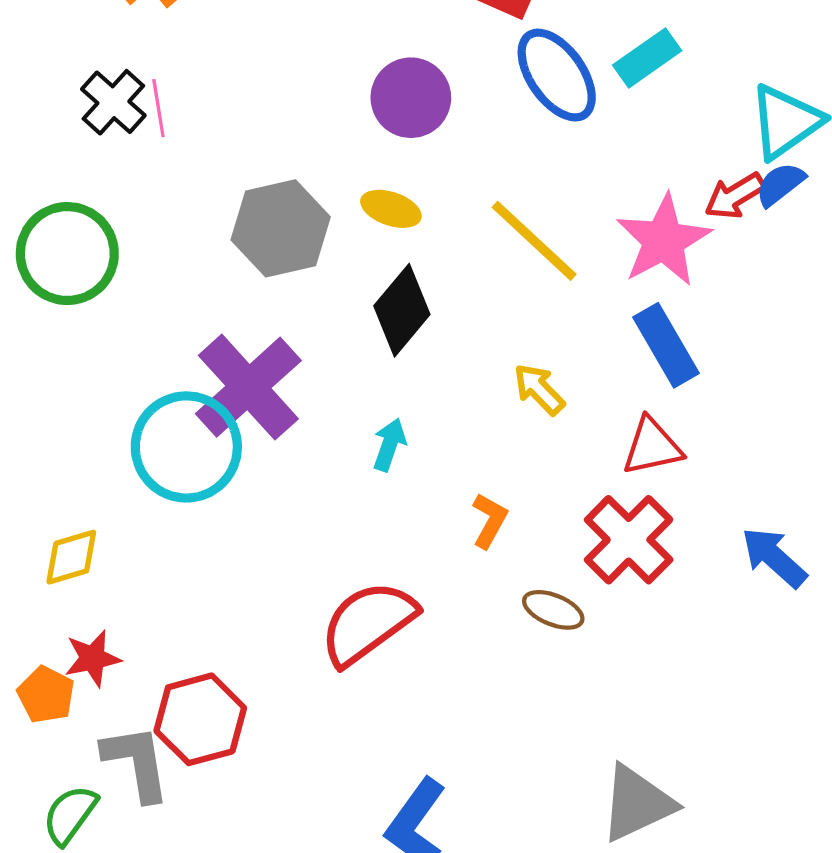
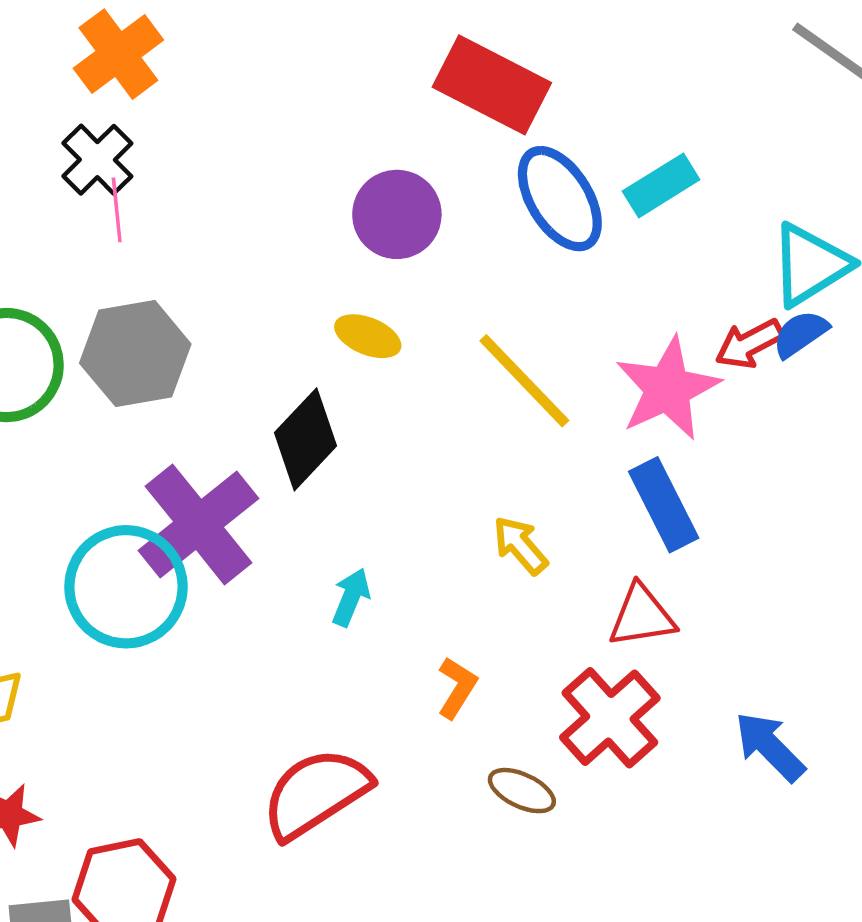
black cross: (113, 102) -> (97, 160), moved
gray hexagon: (281, 228) -> (135, 354), moved
black diamond: (402, 310) -> (306, 439), moved

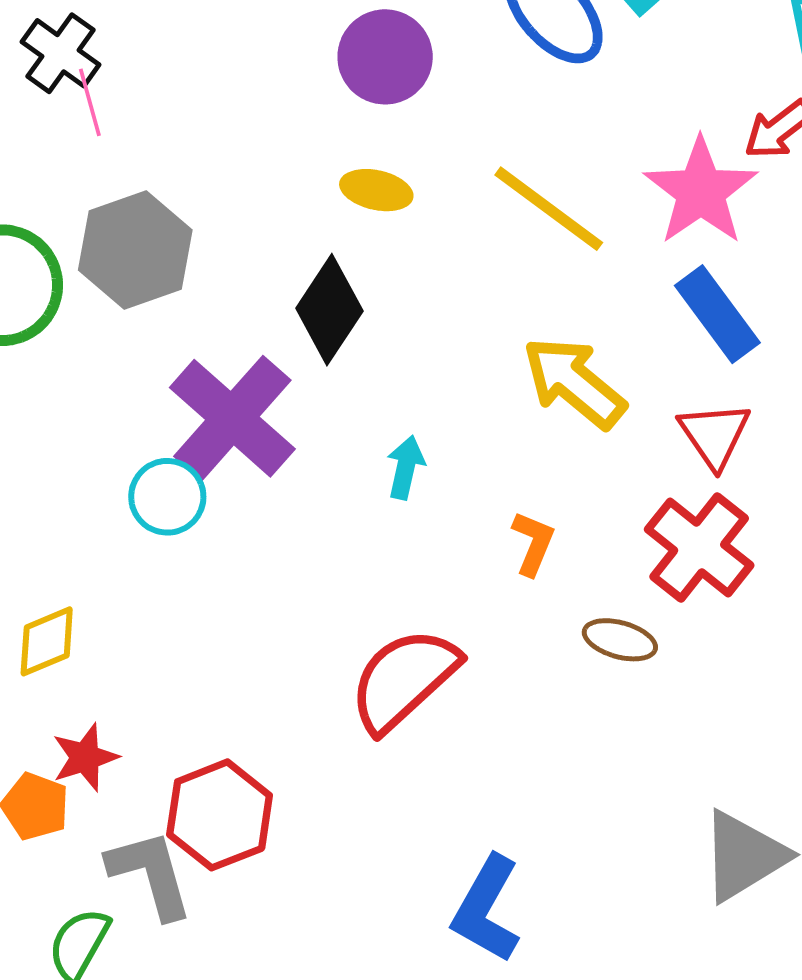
yellow arrow: (520, 545) -> (574, 382), size x1.6
cyan circle: (126, 587) -> (167, 497), size x0.6
red triangle: (642, 616) -> (714, 435), turned -46

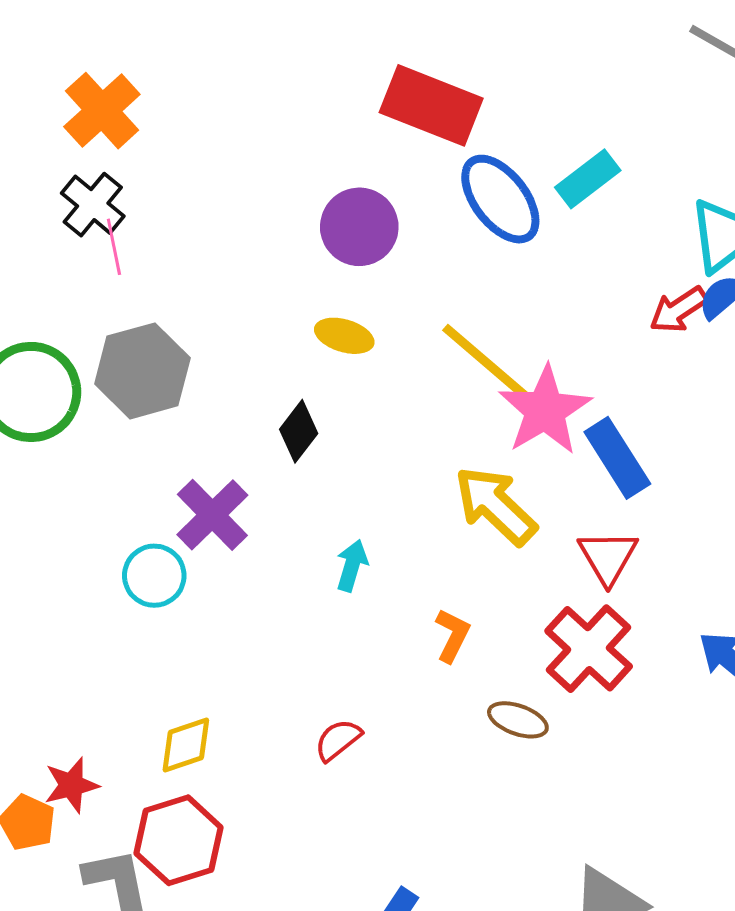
pink star: (701, 191) -> (545, 410), moved
black diamond: (329, 310) -> (299, 431), size x0.7
purple cross: (232, 418) -> (212, 515), size x0.7
yellow diamond: (47, 641) -> (186, 745), moved
red semicircle: (404, 680) -> (338, 740), size x0.5

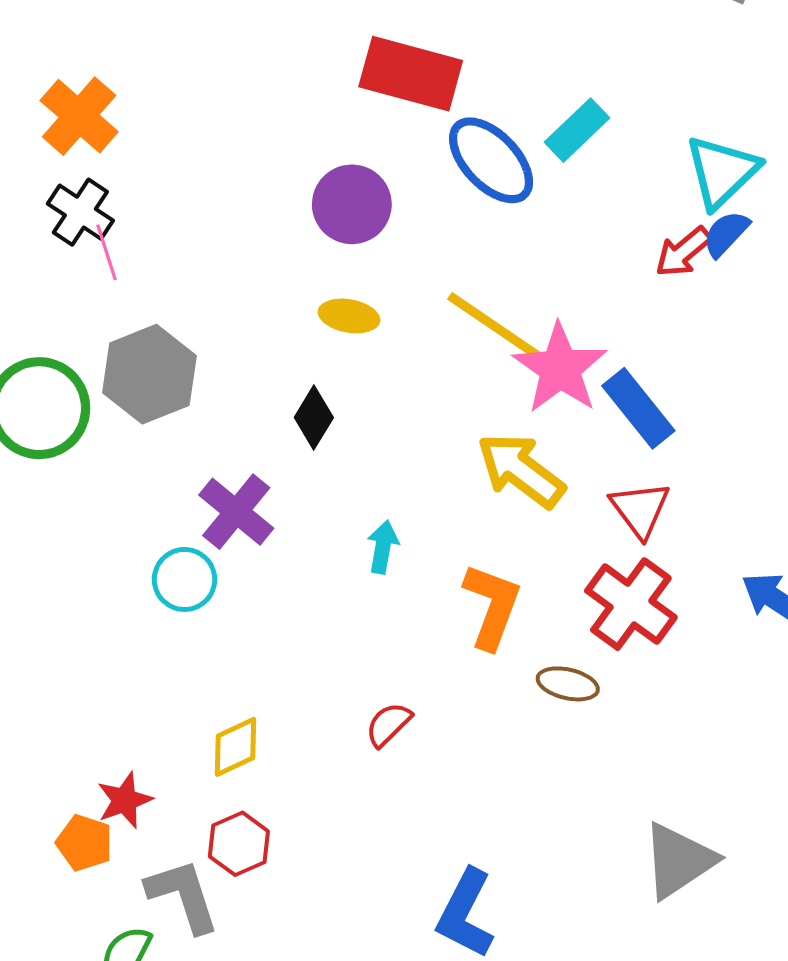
orange L-shape: (452, 635) -> (492, 606), size x1.6
red hexagon: (178, 840) -> (239, 844), size x0.7

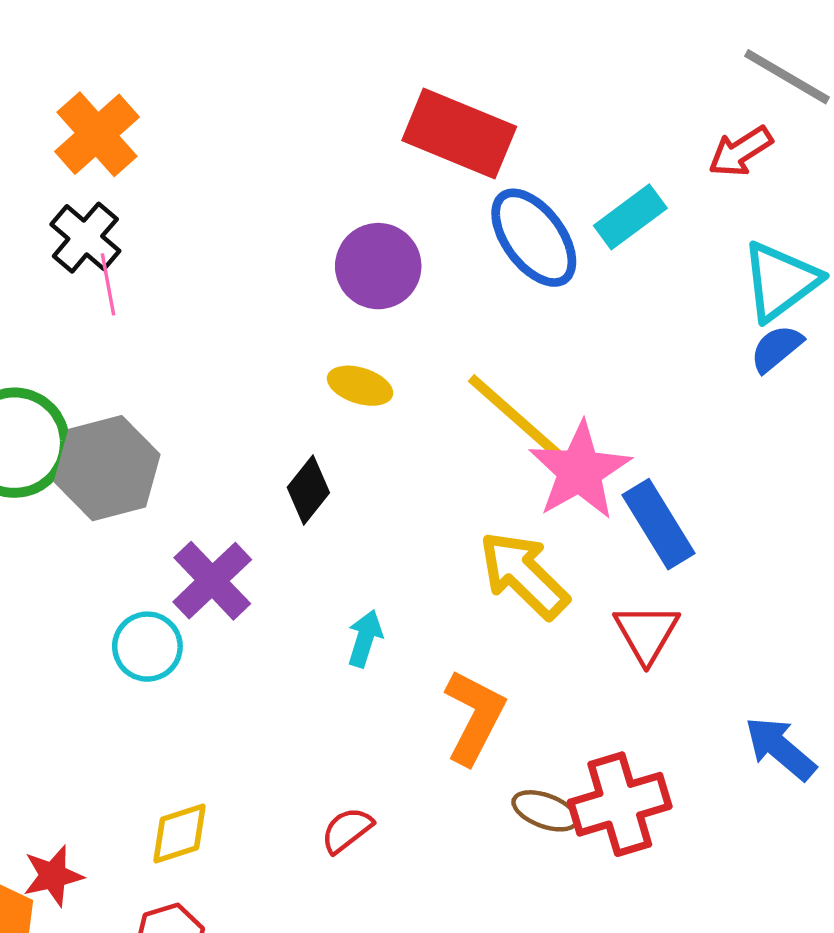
red arrow: (683, 252) -> (740, 151), moved
gray hexagon: (149, 374) -> (107, 468), moved
red cross: (631, 604) -> (620, 804), moved, turned 30

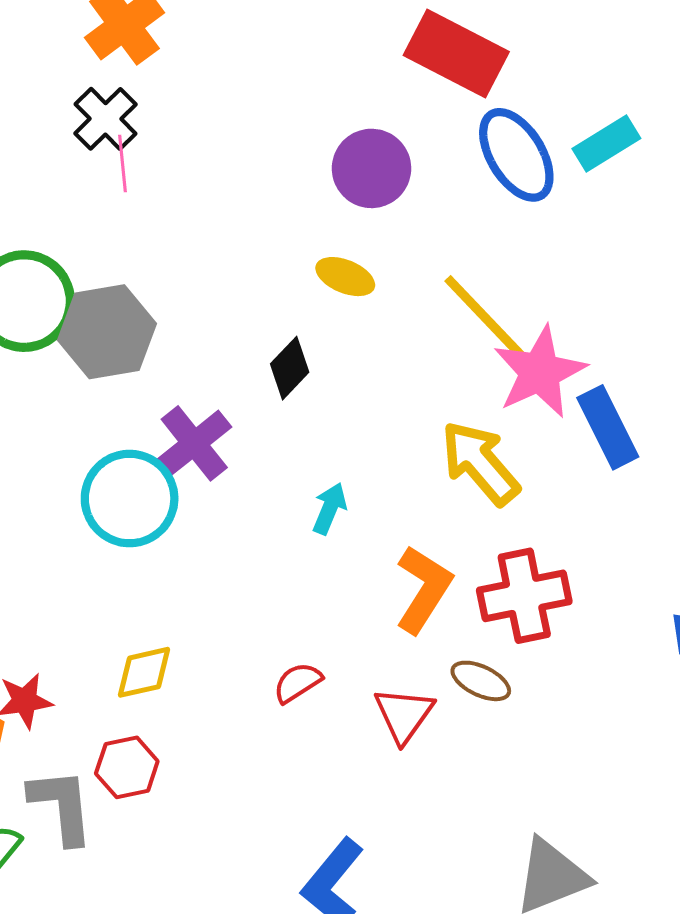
red triangle: (647, 633) -> (404, 715), moved
cyan circle: (147, 647) -> (130, 499), size x1.5
red cross: (620, 804) -> (524, 596), moved

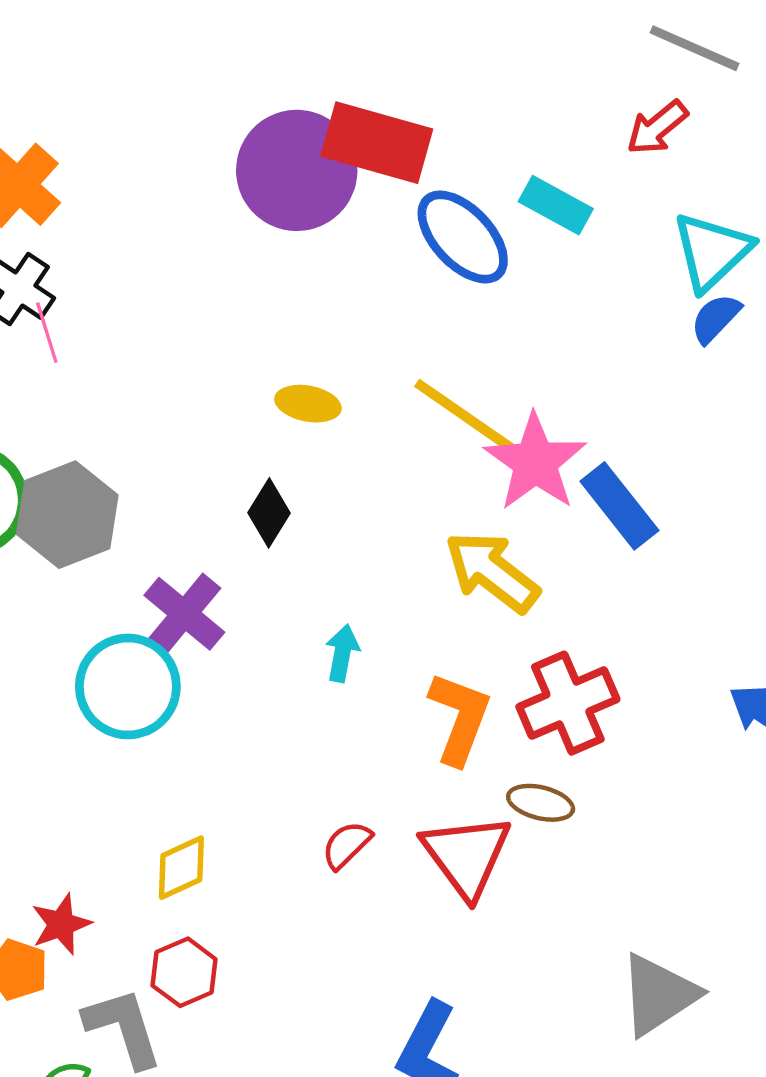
cyan rectangle: (606, 144) -> (556, 205), turned 72
purple circle: (371, 168) -> (297, 170), moved, size x1.4
red triangle: (404, 715) -> (466, 856), size x1.4

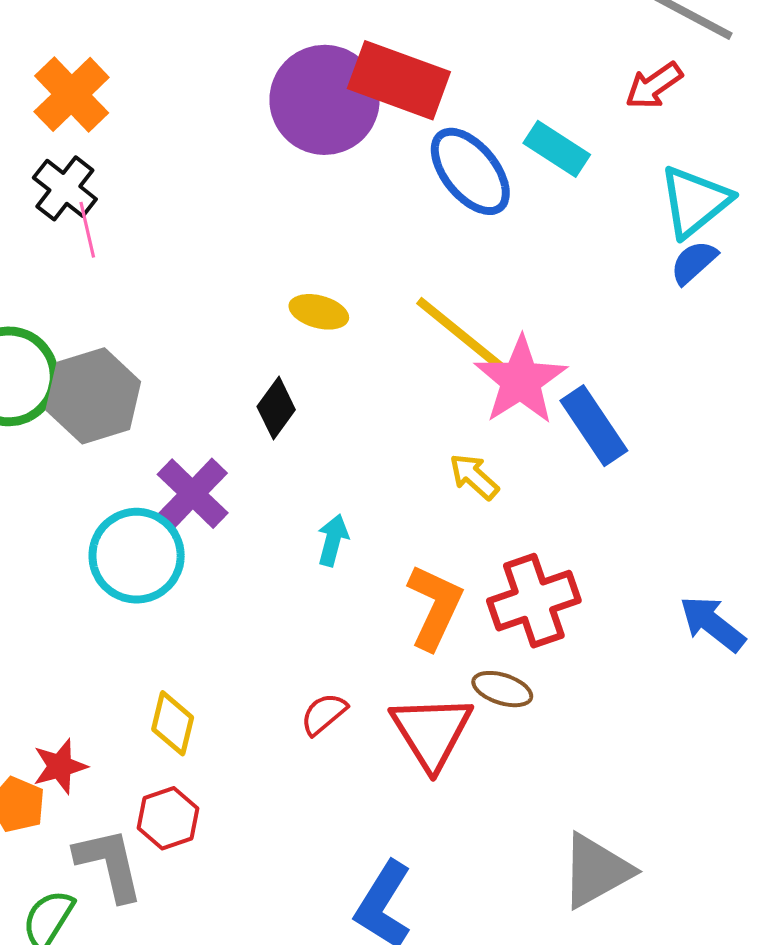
yellow arrow: (492, 572) -> (474, 477), size x0.6
yellow diamond: (181, 868) -> (173, 723), turned -56

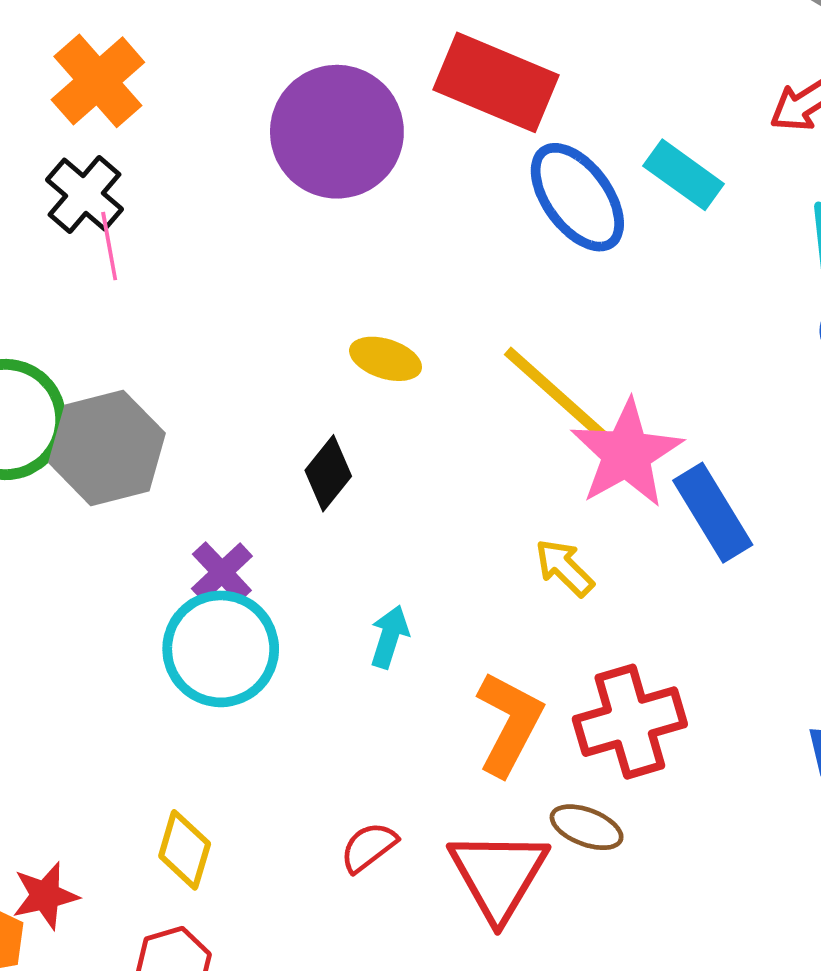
purple circle: (325, 100) -> (337, 132), moved
purple cross: (193, 494) -> (222, 572), size x0.7
cyan circle: (137, 556) -> (221, 649), moved

